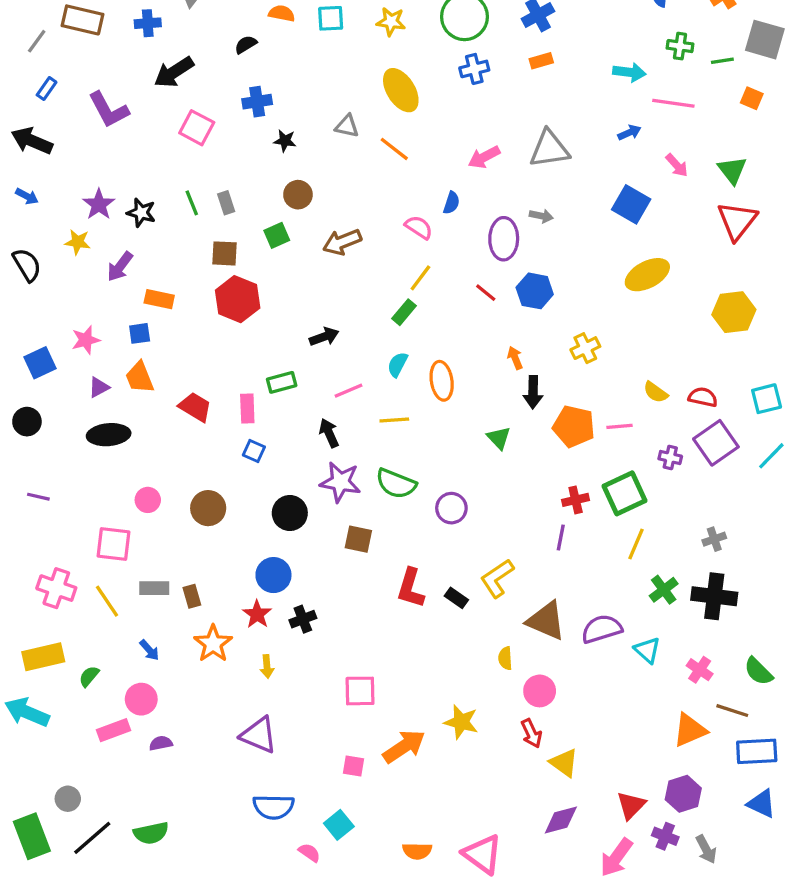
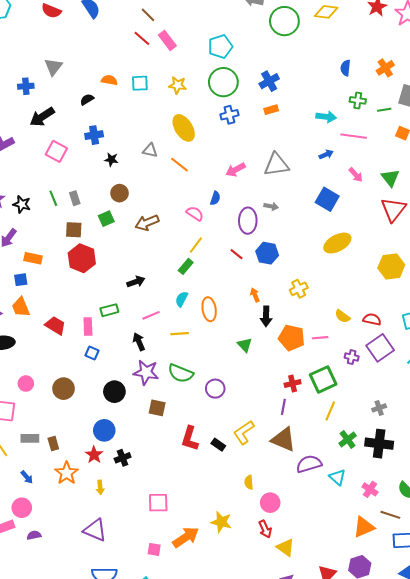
brown triangle: (546, 621) -> (283, 440), moved

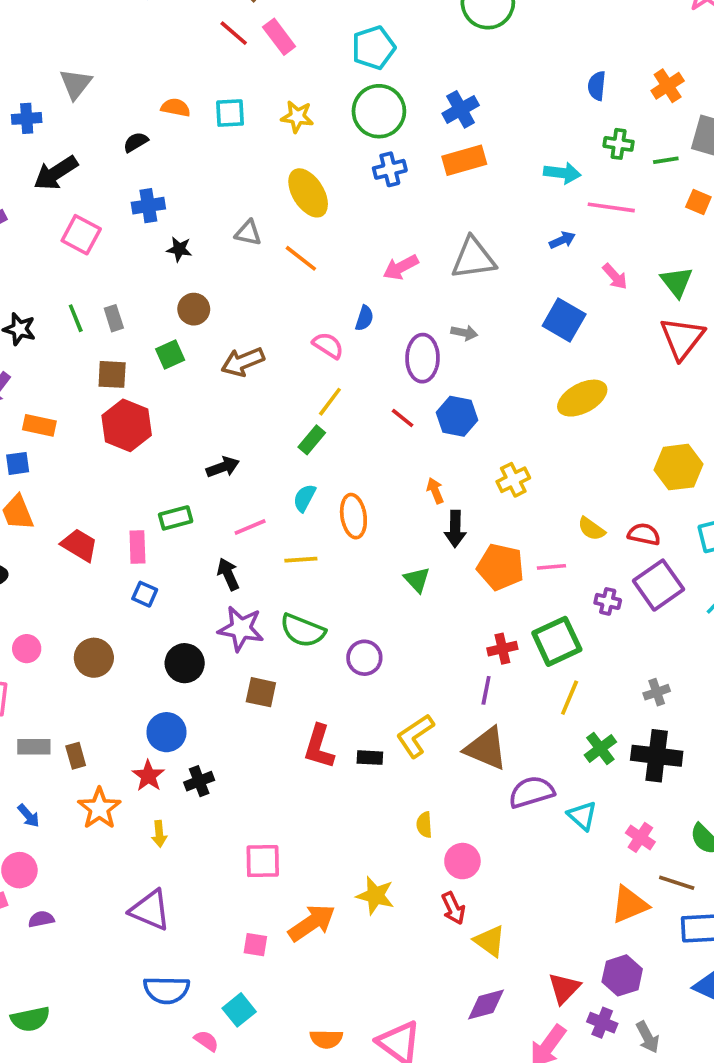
orange rectangle: (271, 110) -> (464, 160), size x1.6
yellow hexagon: (391, 266) -> (678, 467), moved
black rectangle: (218, 445) -> (370, 758), turned -32

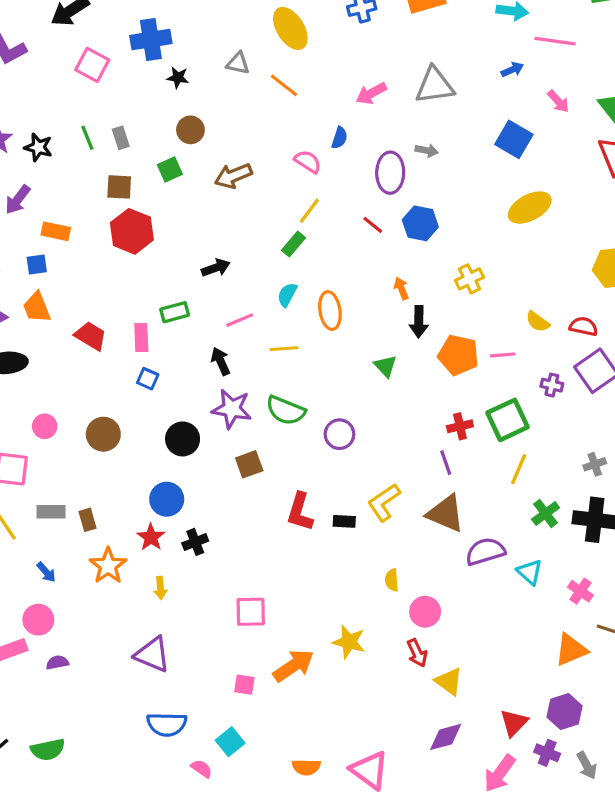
blue cross: (148, 206) -> (151, 40), size x1.4
purple line: (486, 690) -> (446, 463), turned -30
brown square: (261, 692) -> (249, 464), turned -32

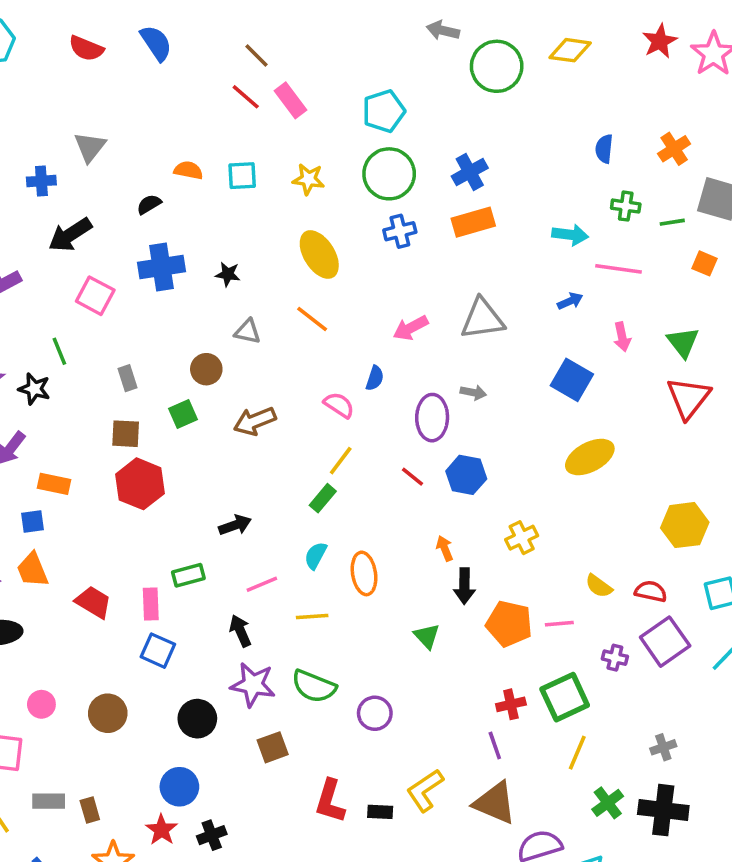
gray triangle: (238, 63) -> (248, 332), moved
black star: (178, 78) -> (228, 274), moved
pink arrow: (558, 101) -> (622, 337), turned 30
green line: (87, 138) -> (59, 351), moved
blue square: (148, 379) -> (158, 651), size x1.4

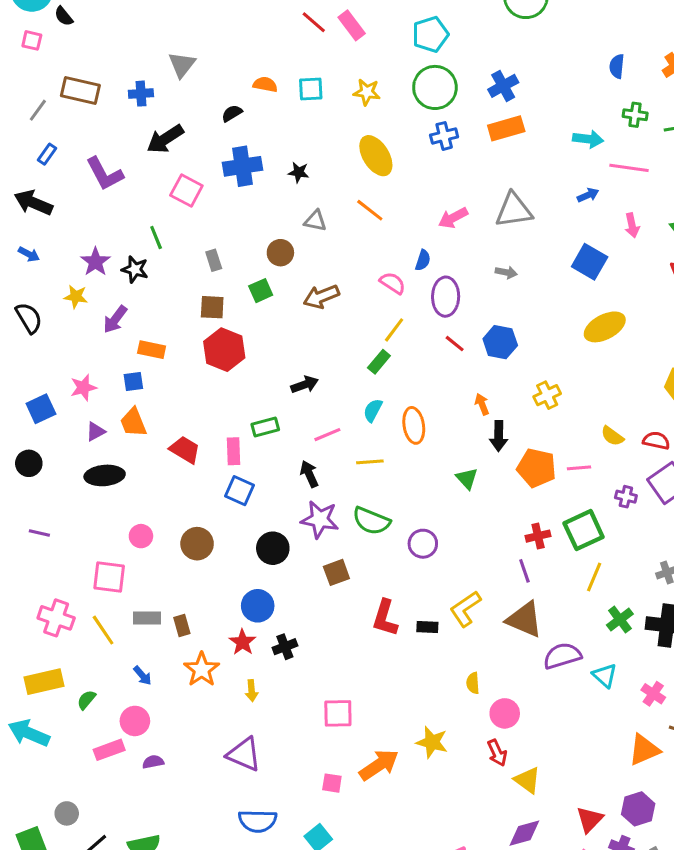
purple ellipse: (432, 418) -> (446, 297), moved

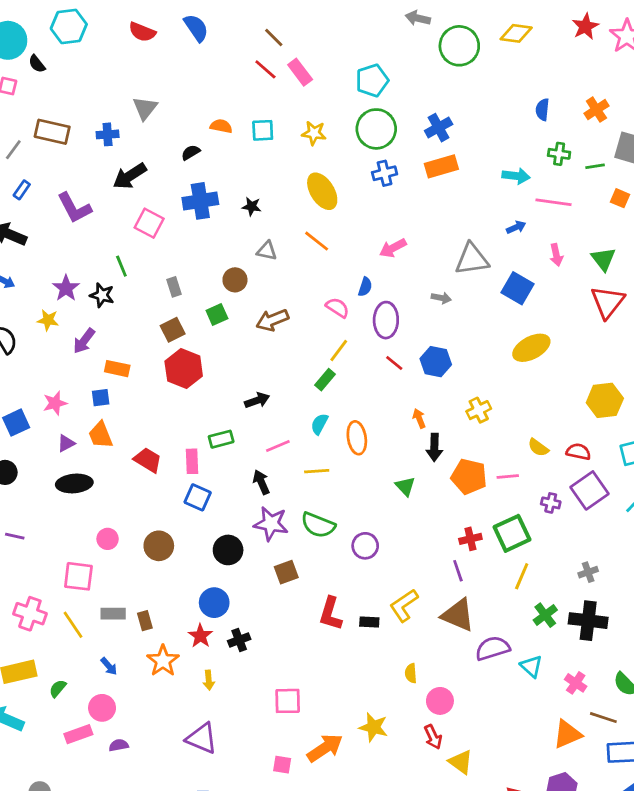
gray triangle: (514, 210) -> (472, 259), moved
brown square: (212, 307) -> (173, 330), turned -30

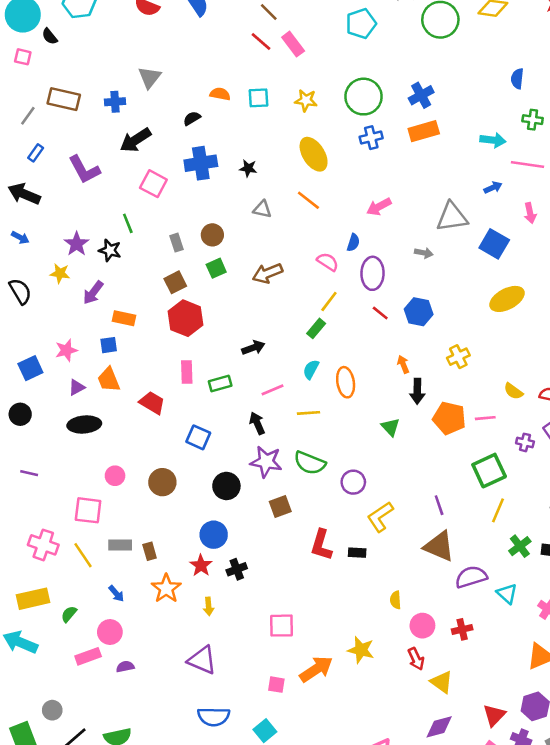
cyan pentagon: (372, 80) -> (361, 24), moved
brown circle: (235, 280) -> (212, 235), moved
pink rectangle: (192, 461) -> (187, 372), moved
red cross: (470, 539) -> (462, 629), moved
yellow L-shape: (404, 605) -> (380, 517), moved

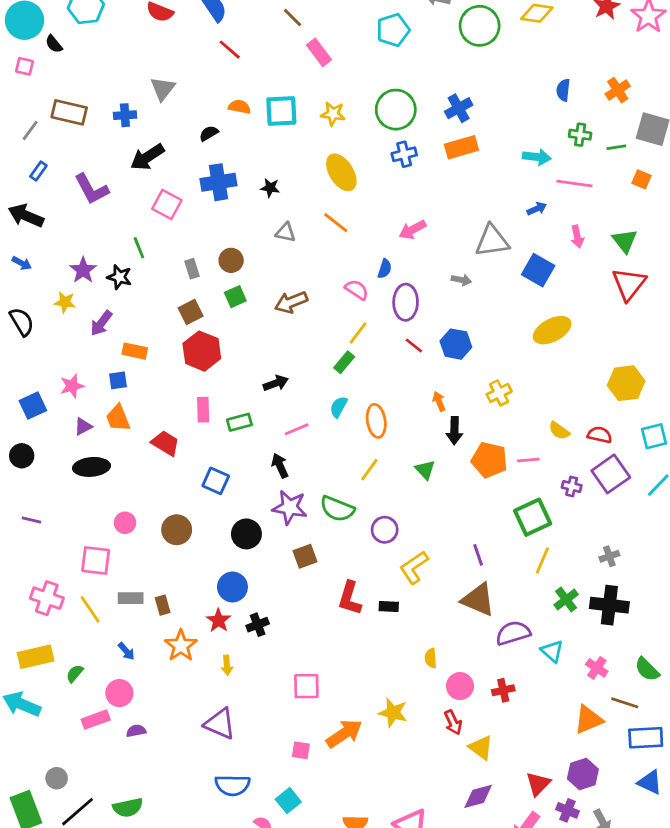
red line: (261, 41) -> (230, 50), moved
cyan square: (258, 98) -> (281, 111), size x1.4
yellow line: (308, 413) -> (369, 470), moved, turned -50

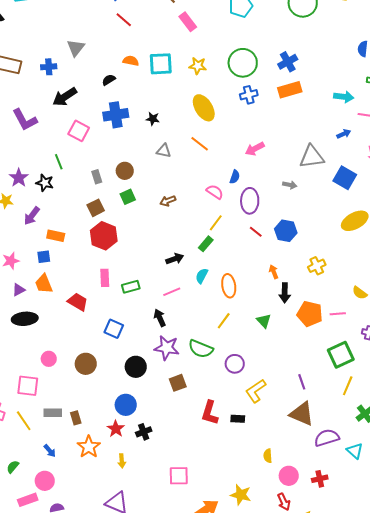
brown arrow: (291, 302) -> (168, 201), size x0.7
black arrow: (276, 383) -> (175, 259), moved

